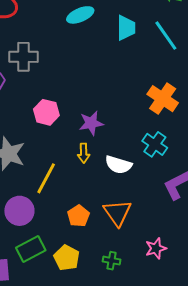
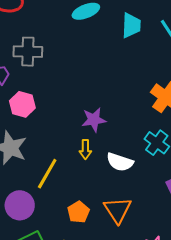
pink hexagon: (46, 112) -> (22, 104), moved

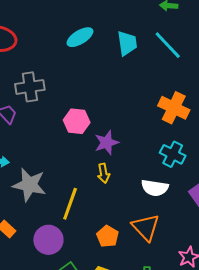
pink hexagon: (22, 104) -> (77, 121), moved
white semicircle: (120, 162) -> (155, 188), moved

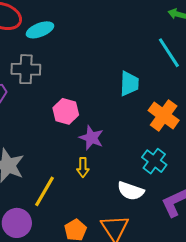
cyan ellipse: (80, 37) -> (40, 30), moved
cyan trapezoid: (127, 43) -> (129, 84), moved
purple star: (107, 143) -> (91, 138), turned 30

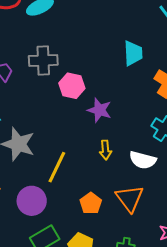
gray cross: (26, 69) -> (43, 60), moved
yellow arrow: (83, 167) -> (105, 150), moved

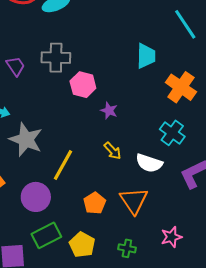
purple star: (99, 110) -> (109, 111), size x0.7
yellow arrow: (105, 150) -> (113, 151), turned -42

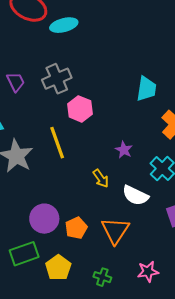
gray cross: (56, 58) -> (57, 79), turned -32
purple star: (109, 111) -> (124, 150), moved
yellow line: (63, 165) -> (57, 143), moved, turned -56
purple circle: (36, 197) -> (44, 219), moved

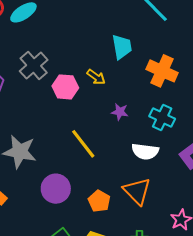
yellow line: (57, 143) -> (83, 144), moved
yellow arrow: (101, 178) -> (96, 77), moved
purple circle: (44, 219) -> (56, 189), moved

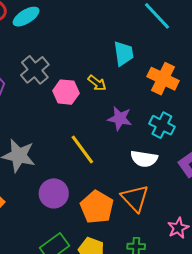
purple star: (120, 112) -> (120, 118), size x1.4
orange pentagon: (99, 201) -> (97, 207), size x1.5

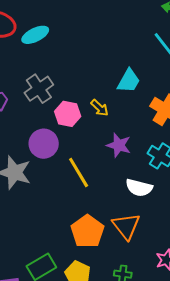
cyan trapezoid: (124, 53) -> (129, 81), turned 32
purple circle: (54, 193) -> (44, 144), moved

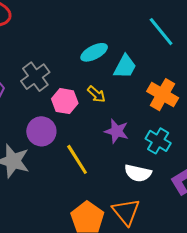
cyan ellipse: (35, 35) -> (94, 52), moved

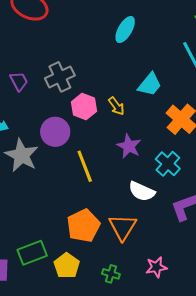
cyan ellipse: (94, 52) -> (125, 30), moved, turned -44

